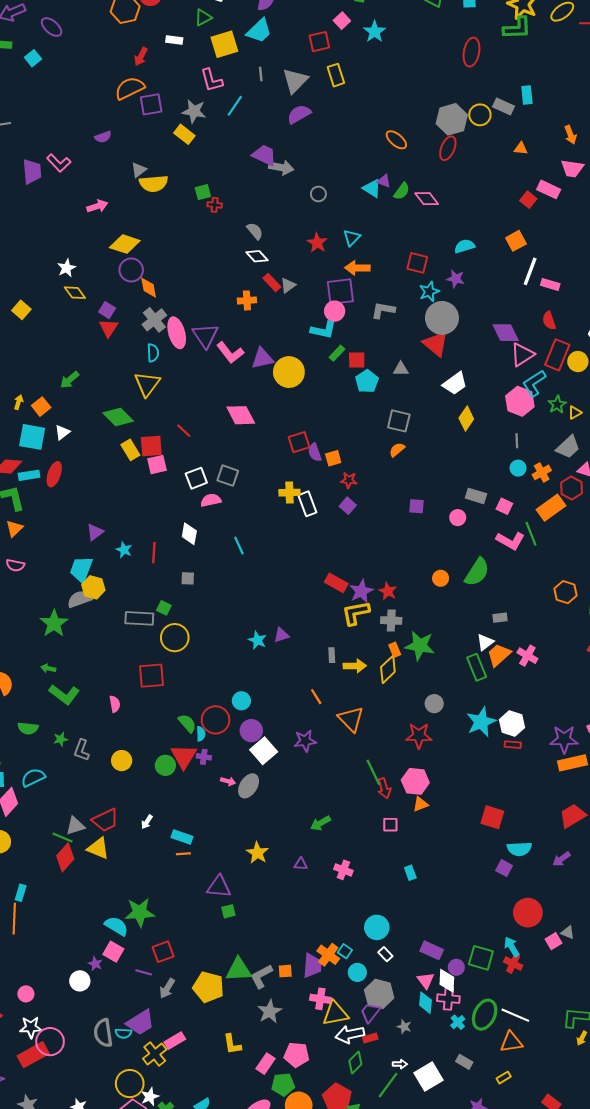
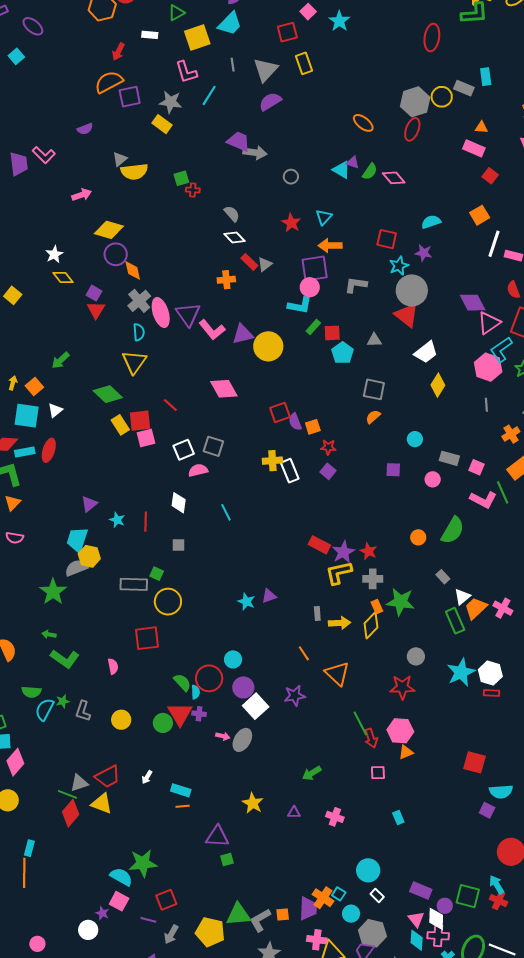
pink rectangle: (549, 189) -> (474, 148), moved
cyan circle: (518, 468) -> (415, 439), moved
gray rectangle: (500, 618) -> (443, 577), moved, turned 56
cyan semicircle: (33, 778) -> (45, 709), moved, turned -35

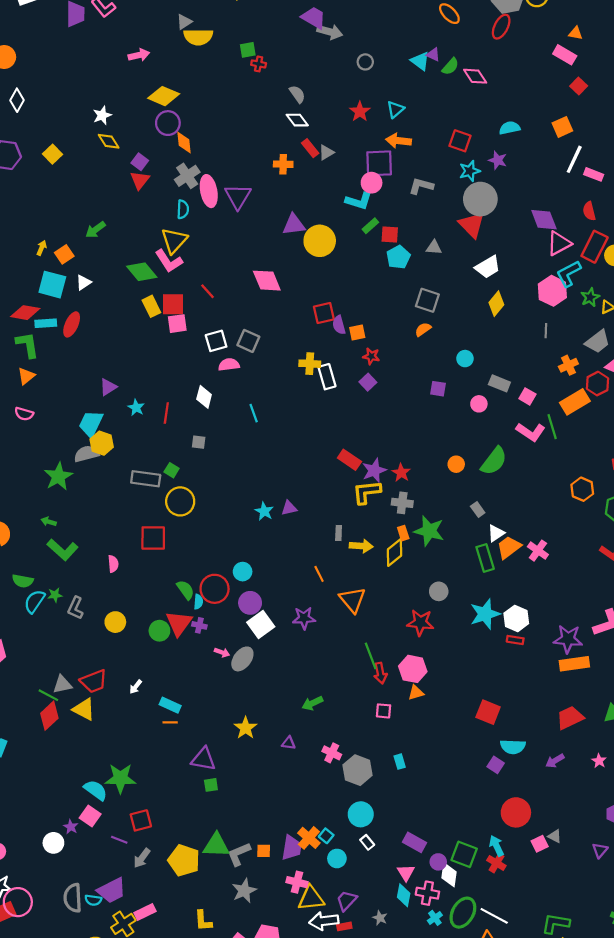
pink L-shape: (212, 330) -> (169, 261), moved
white diamond: (436, 919) -> (449, 875), moved
gray hexagon: (372, 933) -> (358, 770), moved

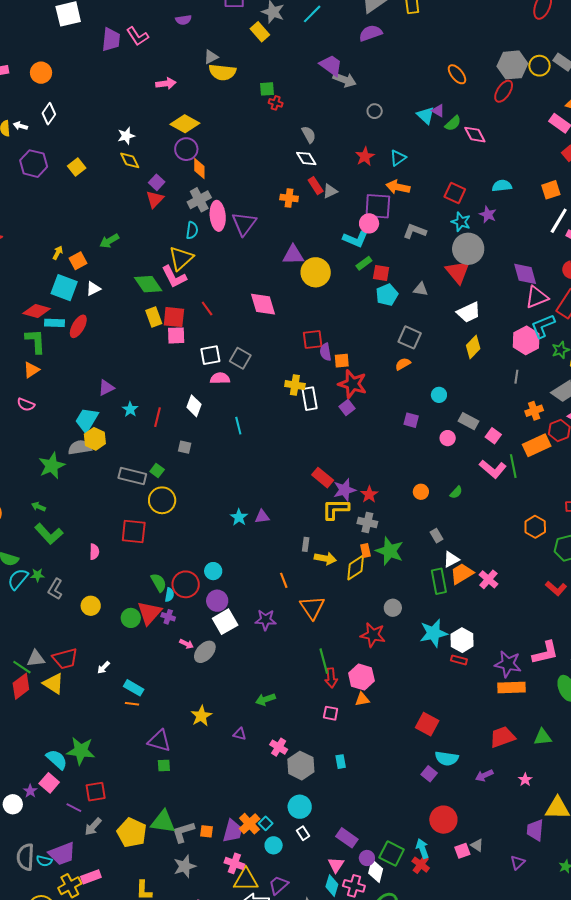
cyan star: (470, 171) -> (461, 222), turned 30
red star: (371, 356) -> (352, 384), size x1.8
green semicircle: (494, 461) -> (456, 492), size x0.5

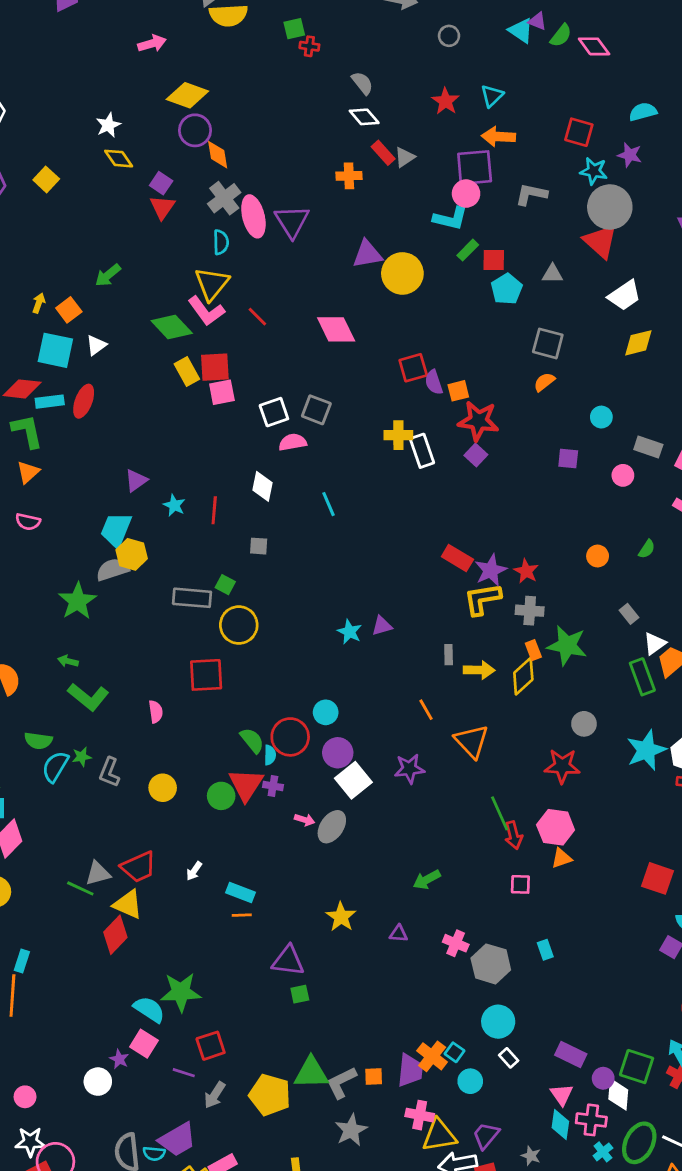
red line: (207, 308) -> (257, 317), moved
yellow diamond: (473, 347) -> (638, 343), turned 40
red diamond: (21, 686) -> (115, 935), moved

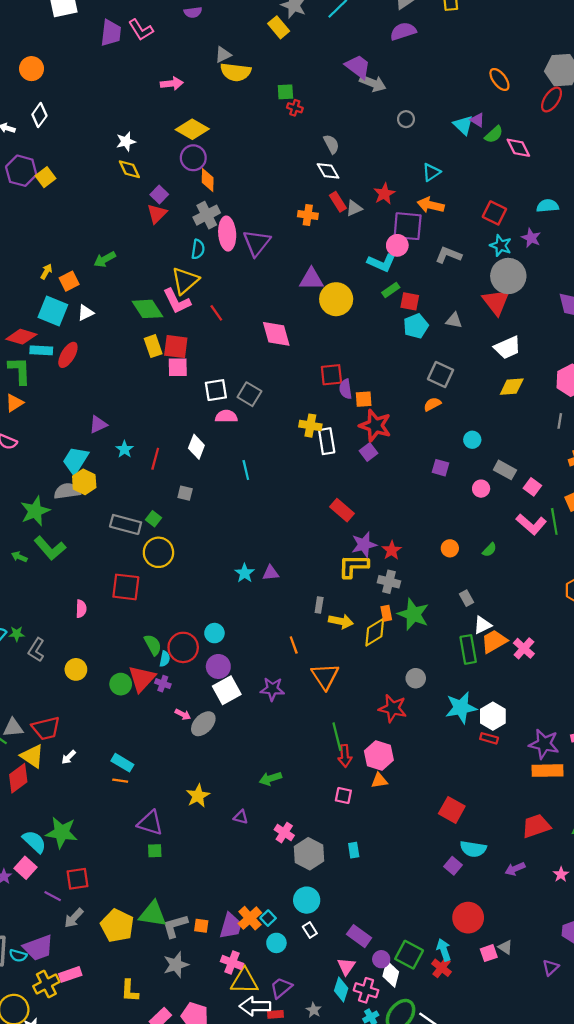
red star: (445, 101) -> (384, 194), moved
yellow square: (46, 179) -> (45, 177), moved
red rectangle: (457, 558) -> (342, 510), moved
green L-shape: (88, 697) -> (50, 548), moved
white arrow: (194, 871) -> (69, 757), moved

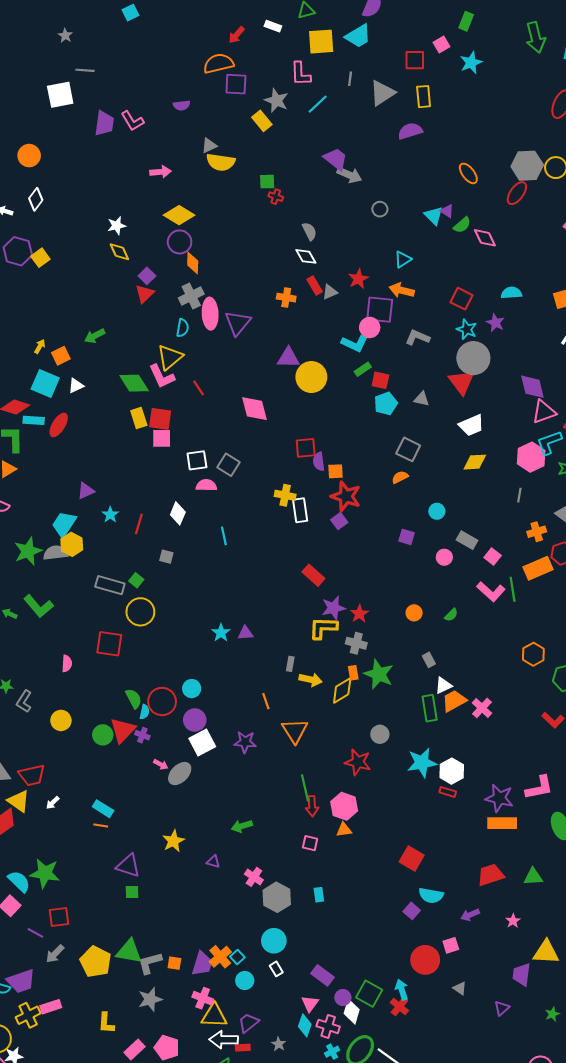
purple semicircle: (403, 31) -> (410, 131), moved
green star: (35, 511) -> (28, 551), moved
pink square: (489, 953) -> (451, 945), moved

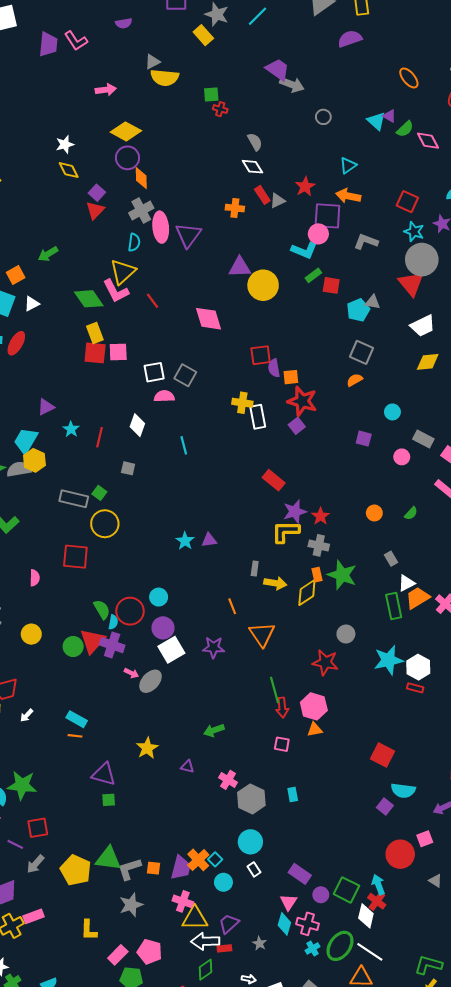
cyan pentagon: (386, 404) -> (358, 310), moved
red square: (160, 419) -> (95, 353), moved
purple cross: (142, 735) -> (112, 645), size x1.6
white diamond: (352, 1012) -> (366, 916), moved

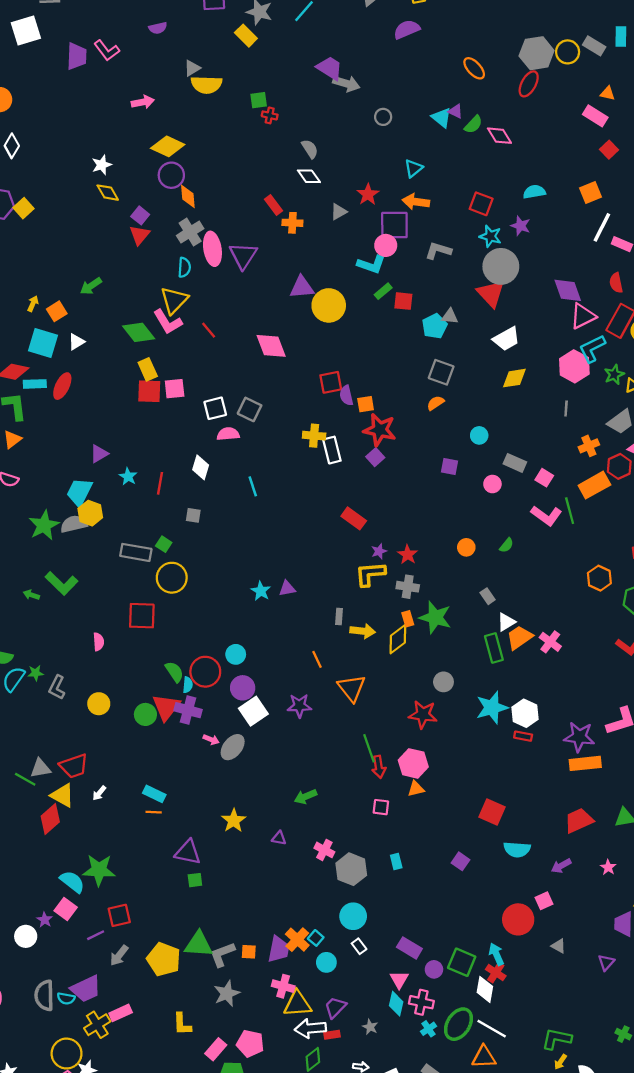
red rectangle: (262, 195) -> (274, 205), moved
purple star: (295, 512) -> (379, 551), size x0.6
purple square: (385, 807) -> (460, 861), moved
purple line: (15, 844) -> (96, 935), turned -49

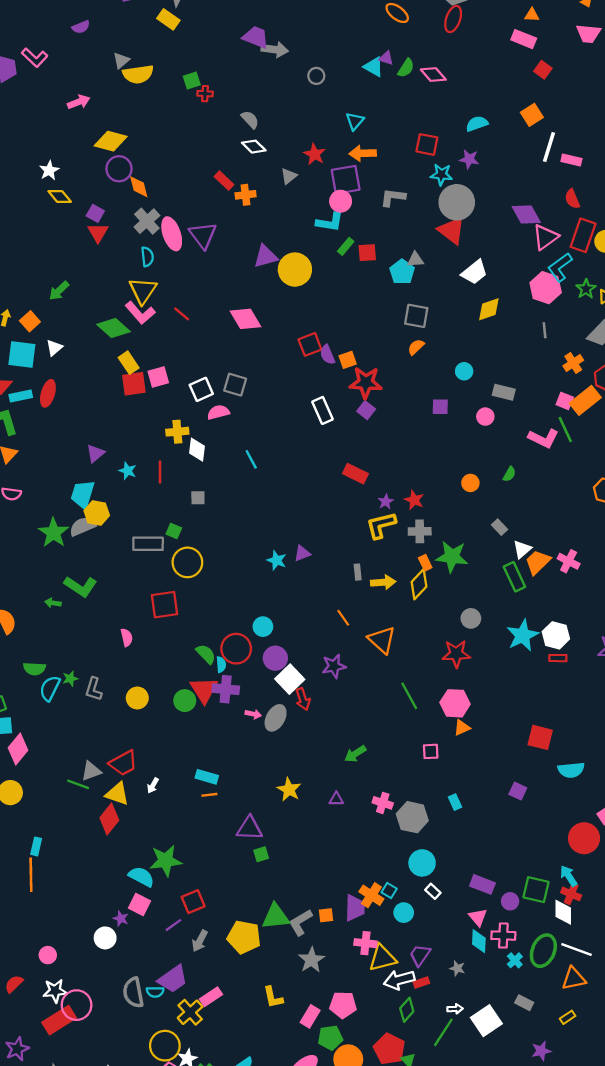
yellow cross: (314, 436) -> (177, 432), moved
pink square: (544, 478) -> (565, 401), moved
red arrow: (379, 767) -> (303, 699), moved

